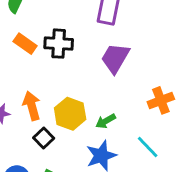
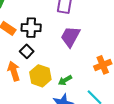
black square: (44, 138) -> (27, 51), moved

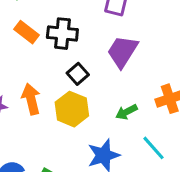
black square: (27, 51) -> (78, 74), moved
green arrow: (65, 80) -> (127, 112), moved

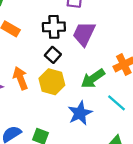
black cross: (62, 34) -> (54, 27), moved
green arrow: (127, 112) -> (93, 79), size x1.5

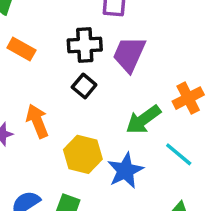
yellow hexagon: (52, 82) -> (83, 154), moved

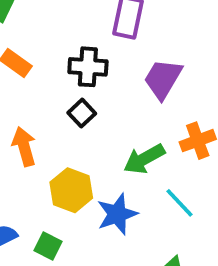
purple trapezoid: (129, 54) -> (163, 79), moved

